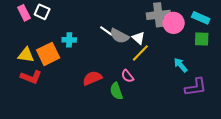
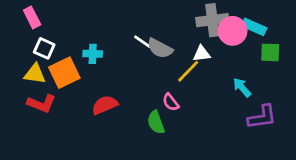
white square: (42, 12) -> (44, 48), moved
cyan rectangle: (201, 18) -> (254, 27), moved
white triangle: (138, 38) -> (202, 54), moved, turned -48
red semicircle: (92, 78) -> (105, 105), moved

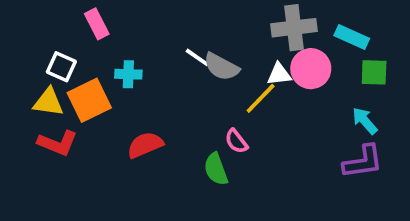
pink rectangle: (32, 17) -> (97, 24), moved
pink circle: (233, 31) -> (311, 69), moved
cyan arrow: (242, 87) -> (365, 121), moved

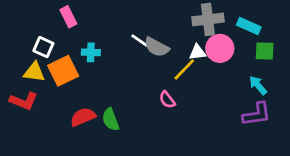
red L-shape: (58, 143) -> (24, 101), moved
red semicircle: (145, 145) -> (83, 117), moved
green semicircle: (216, 169) -> (111, 119), moved

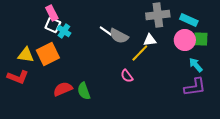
white square: (43, 47) -> (53, 25), moved
pink circle: (220, 48) -> (185, 40), moved
cyan cross: (91, 52) -> (64, 31), moved, turned 32

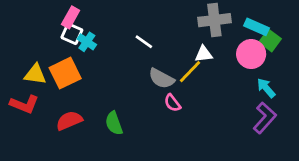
pink rectangle: (52, 13) -> (71, 17), turned 56
gray semicircle: (119, 36) -> (161, 78), moved
green square: (201, 39) -> (270, 40), moved, turned 35
purple L-shape: (195, 87) -> (265, 118), turned -40
red semicircle: (63, 89) -> (69, 121), moved

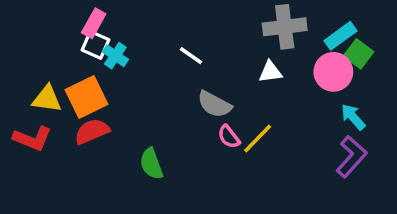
cyan rectangle: (257, 27) -> (341, 36), turned -60
yellow line: (190, 72) -> (258, 139), moved
red semicircle: (69, 121) -> (92, 131), moved

